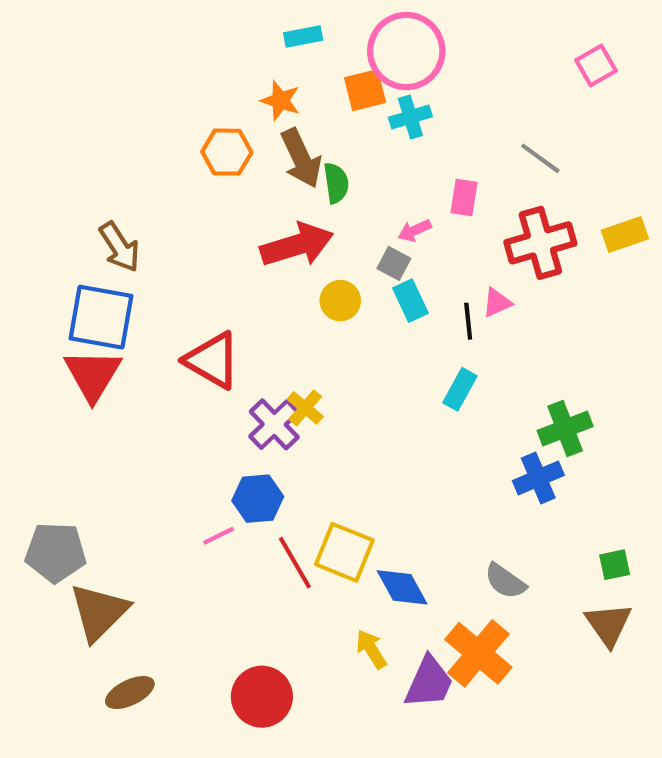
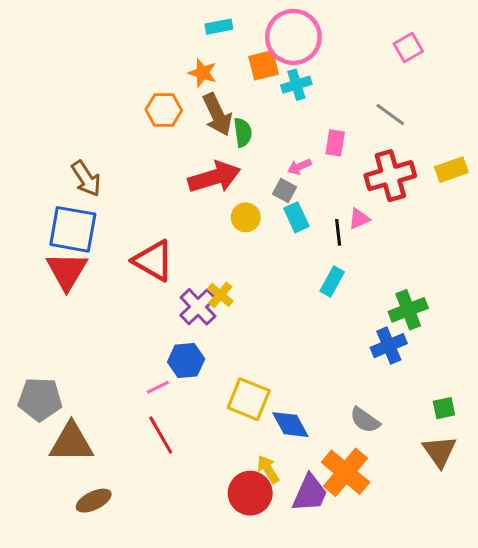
pink square: (596, 65) -> (408, 47), moved
red line: (295, 563) -> (161, 435), moved
brown triangle: (99, 612) -> (71, 442), turned 45
red circle: (262, 697) -> (250, 493), moved

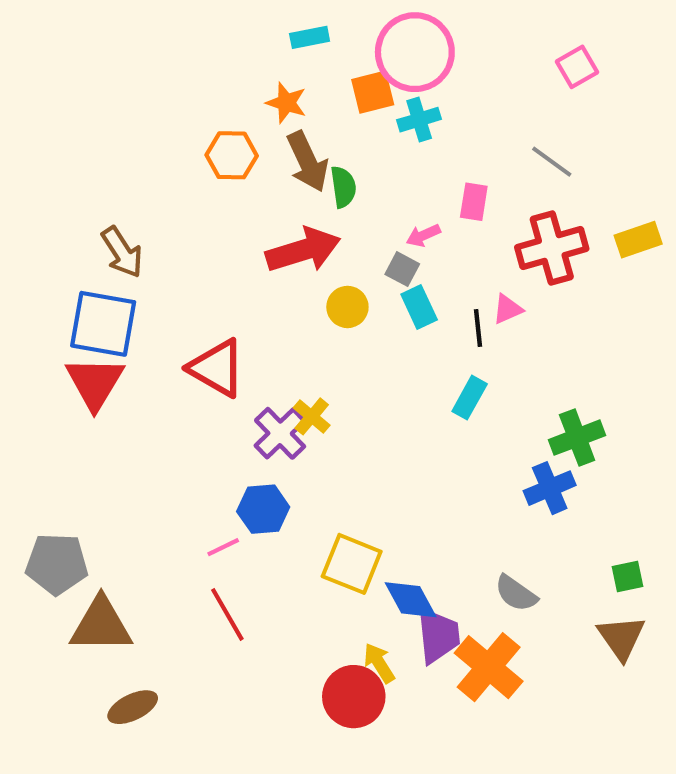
purple trapezoid: (310, 493) -> (438, 636), moved, turned -30

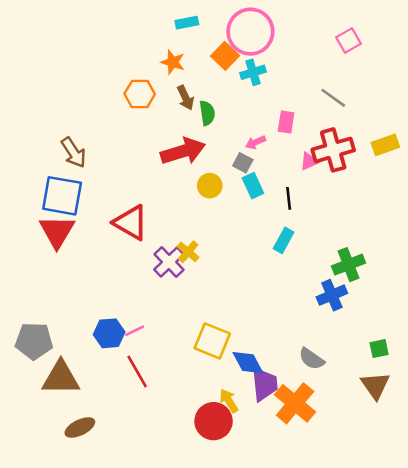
orange square: (373, 92) -> (225, 56), turned -32
brown arrow: (307, 162) -> (186, 98), size x0.7
pink triangle: (508, 309) -> (309, 161), moved
blue hexagon: (263, 509) -> (109, 333), moved

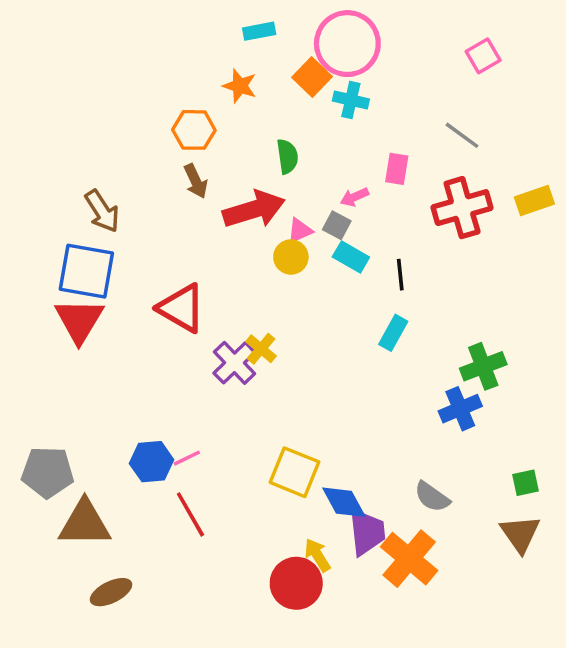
cyan cross: (253, 72) -> (351, 100), turned 30
brown arrow: (186, 98) -> (196, 181), moved
pink triangle: (309, 161) -> (300, 231), moved
cyan rectangle: (253, 186) -> (351, 257), turned -35

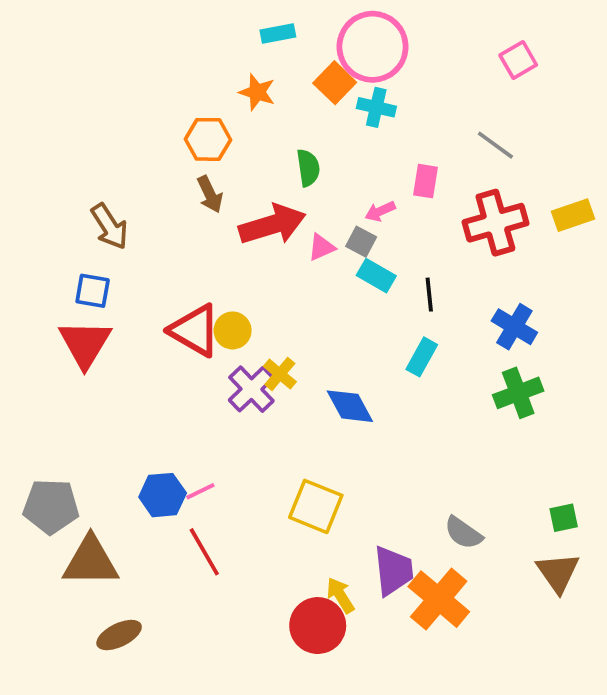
yellow circle: (291, 257) -> (233, 330), moved
blue square: (86, 271) -> (93, 291), size x0.6
blue cross: (460, 409) -> (514, 327), moved, turned -36
blue diamond: (344, 502) -> (350, 406), moved

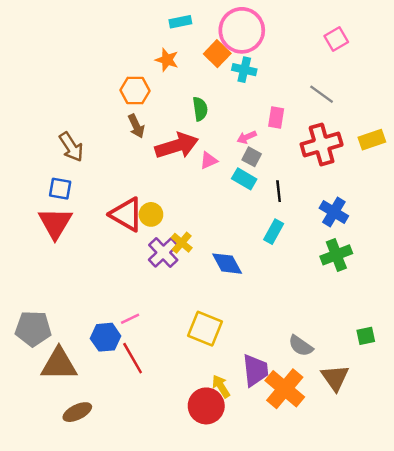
gray square: (361, 242) -> (252, 157), moved
blue hexagon: (163, 495) -> (106, 337), moved
brown triangle: (558, 573) -> (335, 378), moved

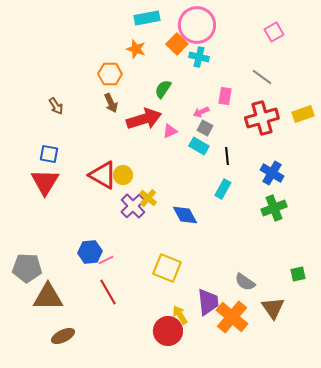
cyan rectangle: (180, 22) -> (147, 18), size x1.4
green semicircle: (200, 109) -> (163, 89), turned -138
brown arrow: (71, 147) -> (56, 106), moved, size x0.7
blue hexagon: (106, 337) -> (90, 252), moved

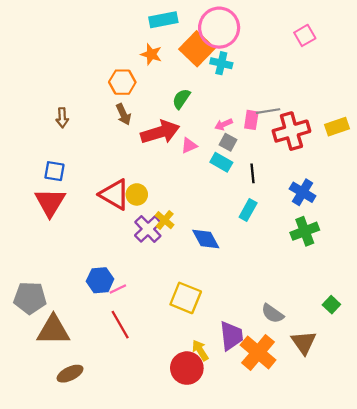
orange square: (177, 44) -> (197, 49), size x1.4
gray line: (262, 77) -> (268, 111), moved, turned -45
pink rectangle: (225, 96) -> (251, 120), moved
brown arrow: (56, 106) -> (62, 118), turned 30
green square: (298, 274) -> (331, 305), turned -35

